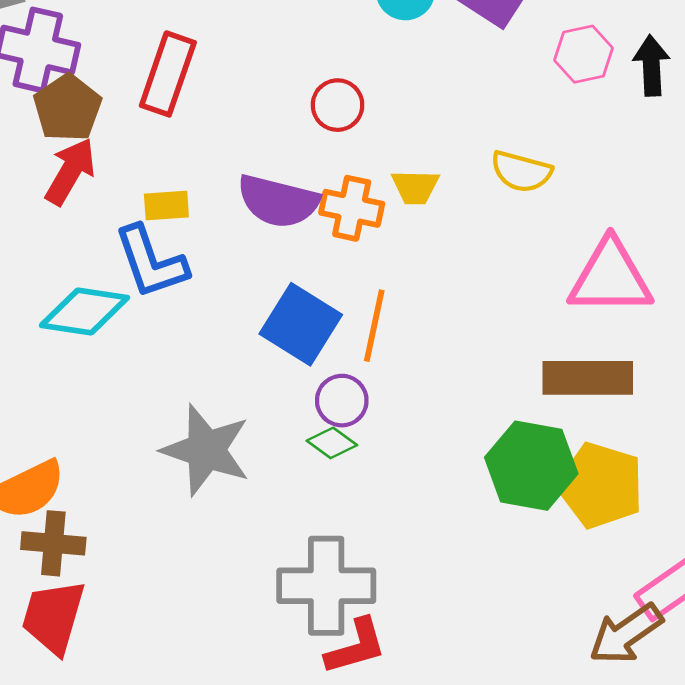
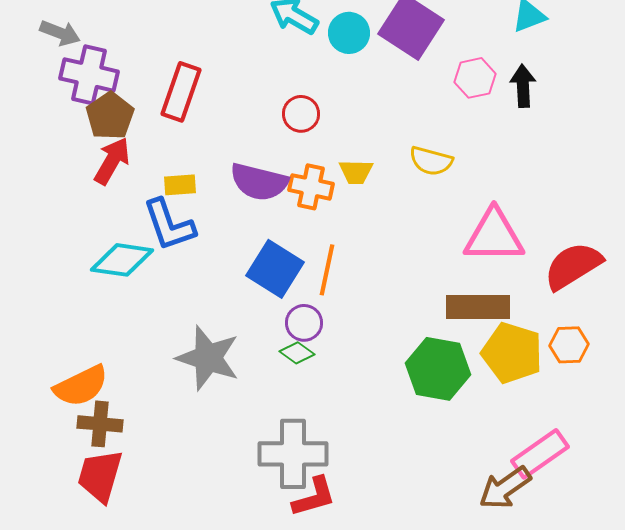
yellow pentagon: (600, 485) -> (512, 353), moved

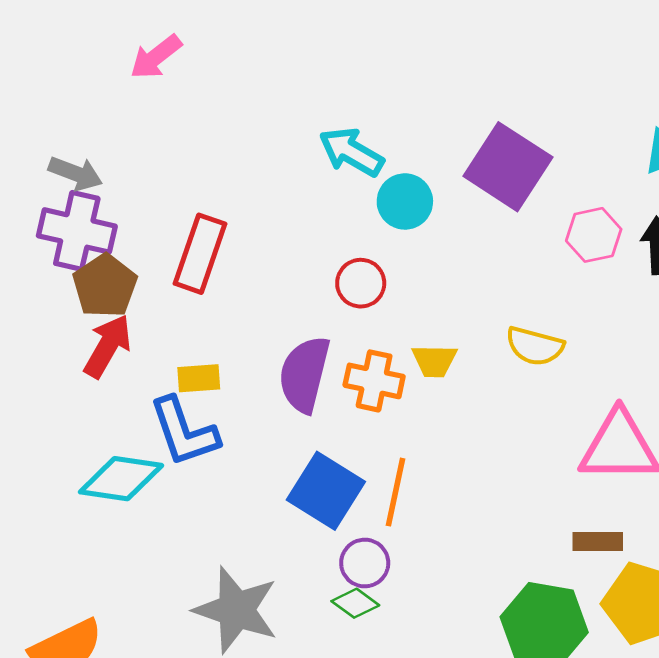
gray arrow: (60, 33) -> (75, 173), moved
cyan circle: (349, 33) -> (405, 201), moved
purple semicircle: (259, 182) -> (304, 374), turned 90
brown rectangle: (478, 307) -> (598, 542), size x0.6

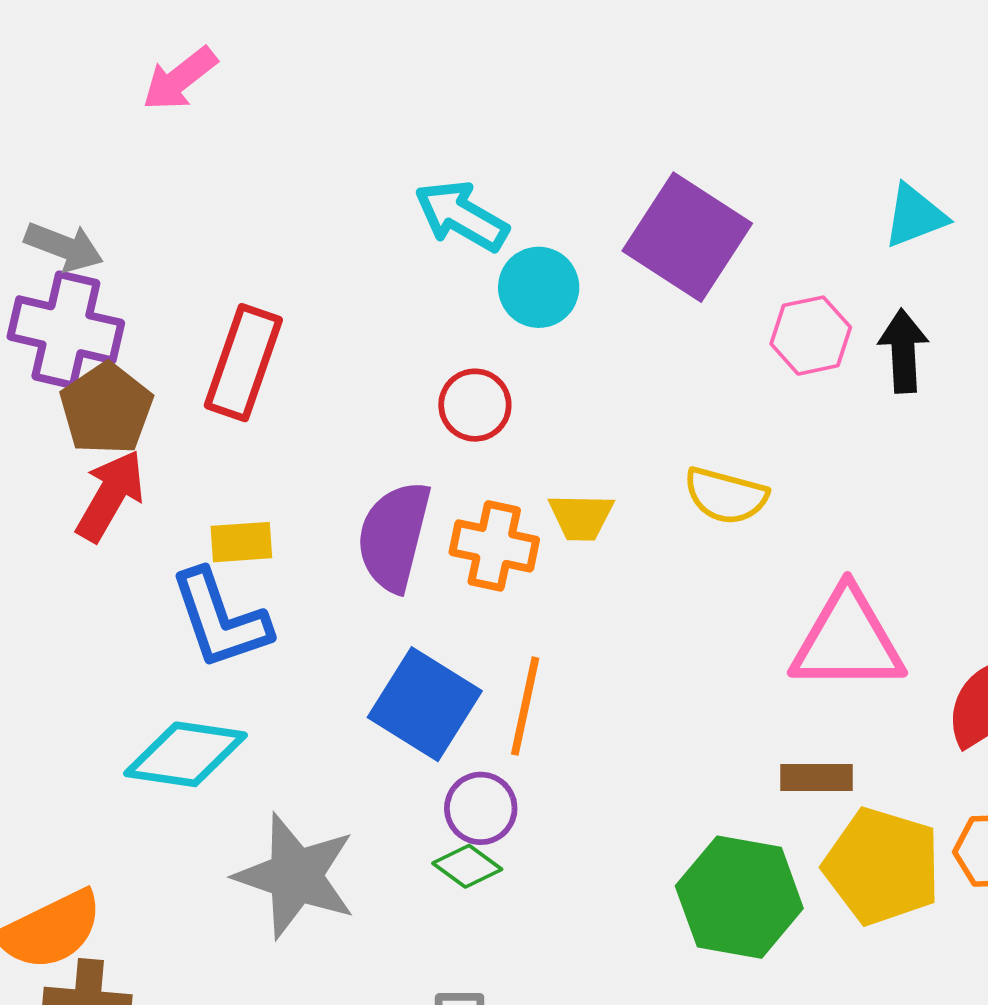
cyan diamond: (121, 479) -> (185, 754), moved

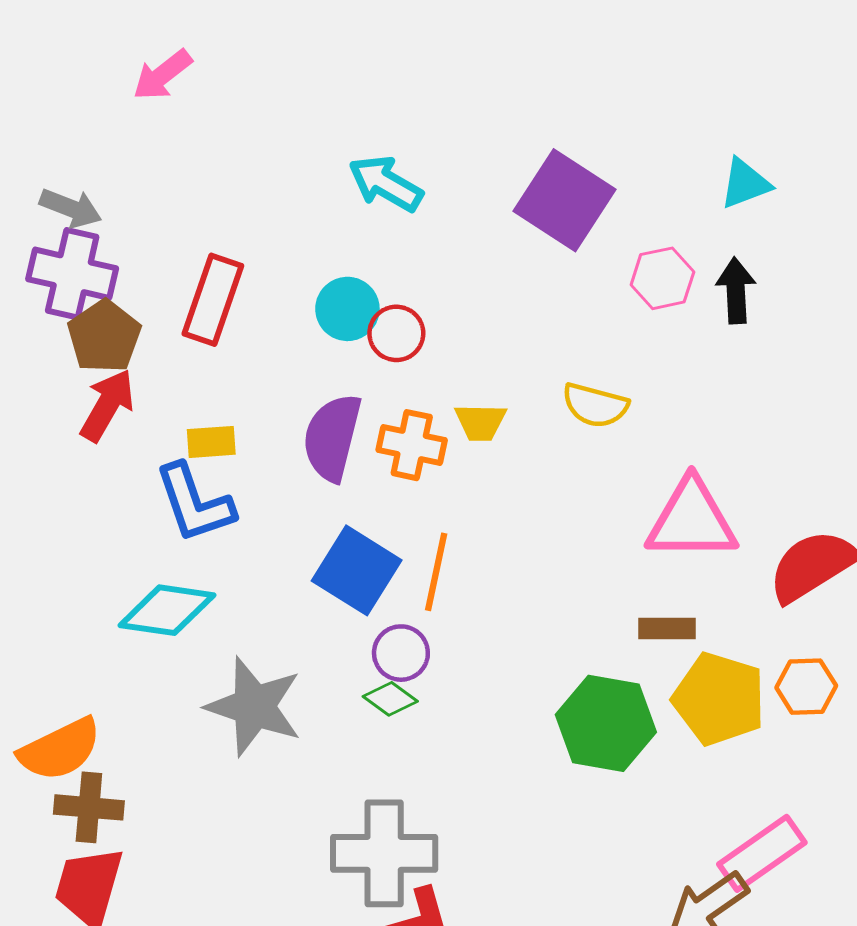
cyan circle: (539, 287) -> (347, 309), moved

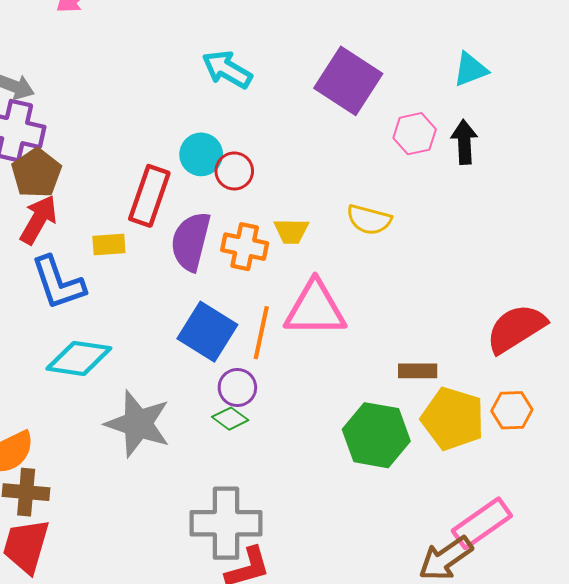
red rectangle: (213, 300) -> (149, 196), moved
blue L-shape: (194, 503) -> (58, 283), moved
pink triangle: (692, 520) -> (315, 309), moved

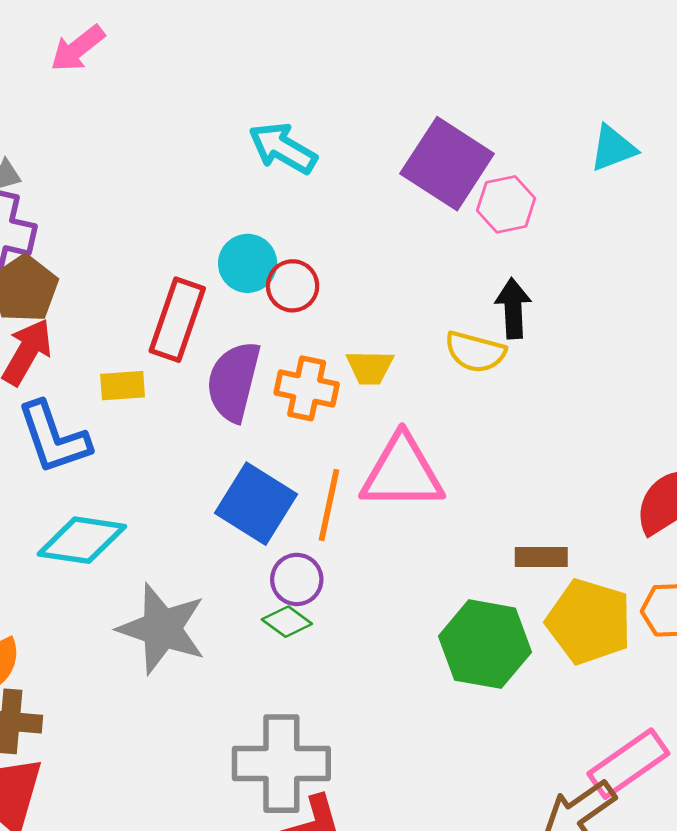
pink hexagon: (415, 134) -> (506, 204), moved
black arrow: (464, 142) -> (513, 308), moved

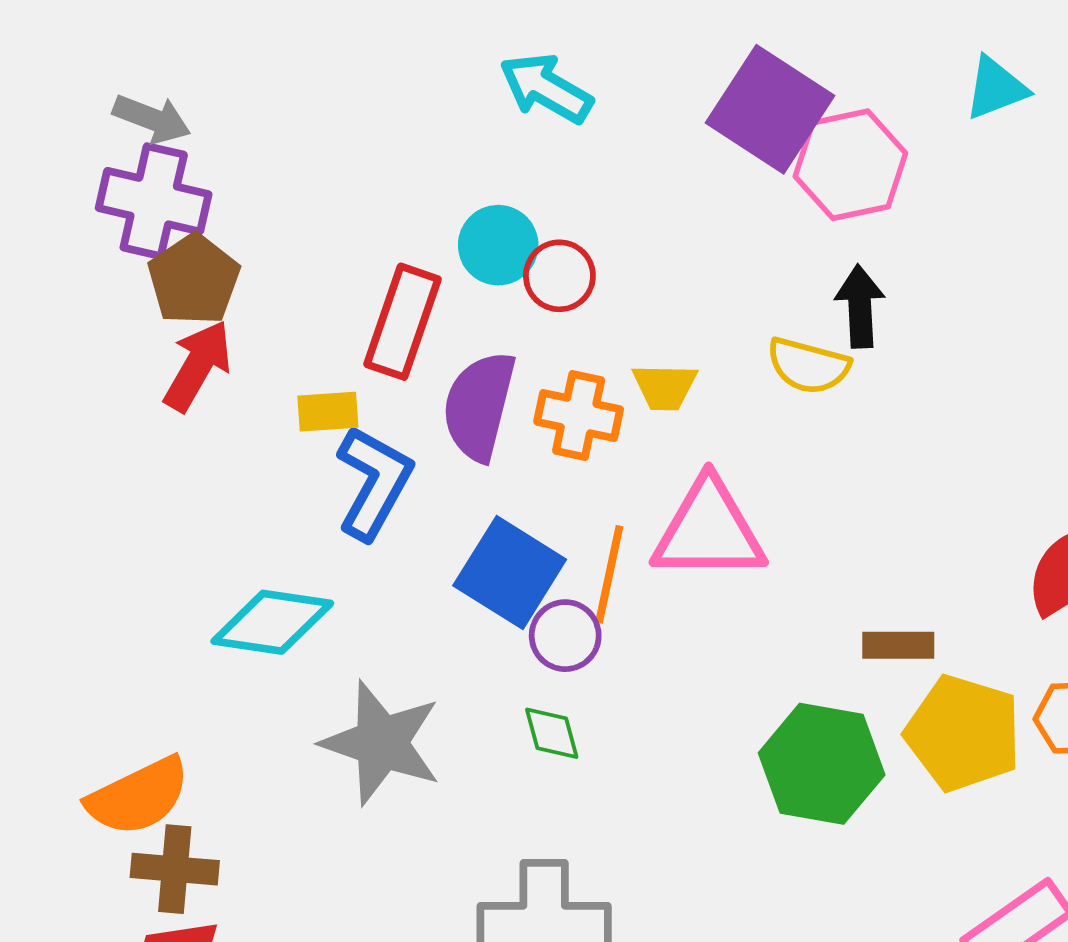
pink hexagon: (506, 204) -> (850, 165), size x1.4
blue L-shape: (54, 438) -> (374, 482), moved, turned -132
purple circle: (297, 579) -> (565, 636), moved
green diamond: (287, 622) -> (552, 733), turned 39

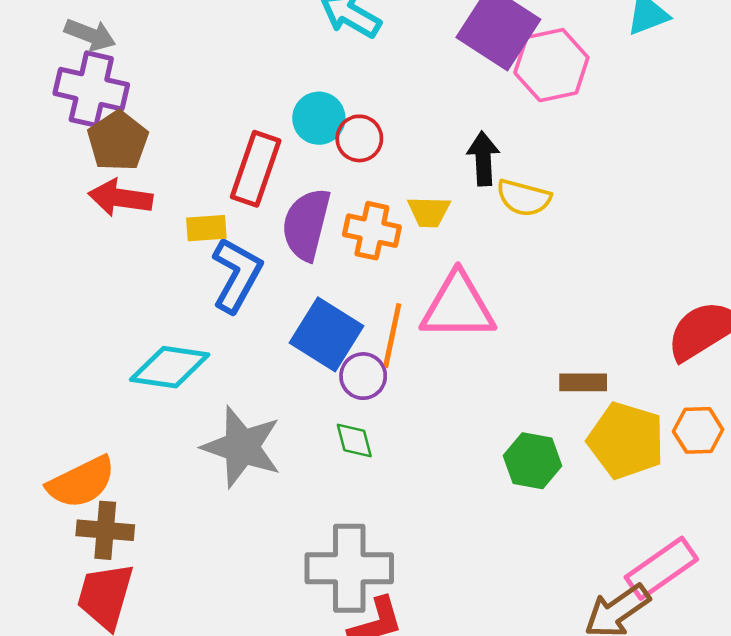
black arrow: (860, 306) -> (483, 159), moved
red arrow: (198, 366) -> (120, 198), turned -112
green hexagon: (822, 764) -> (533, 461), size x0.7

